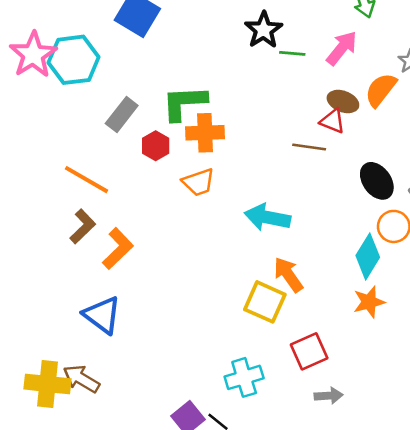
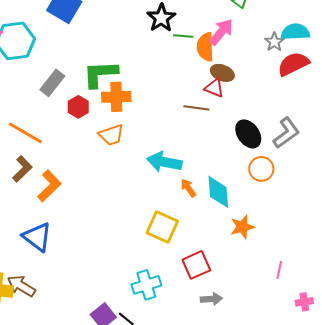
orange semicircle: (381, 90) -> (205, 47), moved, turned -40
cyan diamond: (368, 256) -> (218, 192), moved, turned -36
orange arrow: (288, 275) -> (188, 188), moved, size x0.7

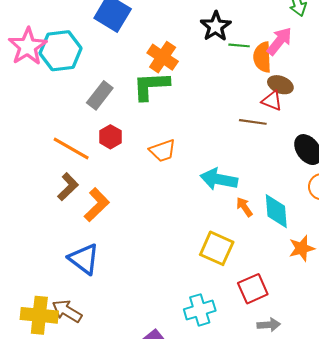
orange cross: (116, 97) -> (163, 57), moved, turned 36
red hexagon: (78, 107) -> (110, 137), moved

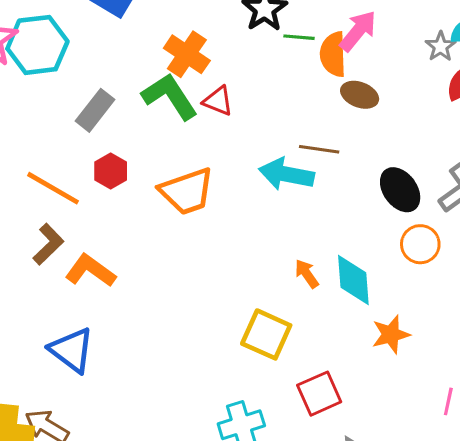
green L-shape: (151, 86) -> (170, 96), turned 60
red triangle: (272, 101) -> (218, 101), moved
orange trapezoid: (163, 151) -> (187, 191), size x1.4
cyan arrow: (219, 179) -> (286, 174), moved
orange L-shape: (97, 205) -> (90, 271), turned -100

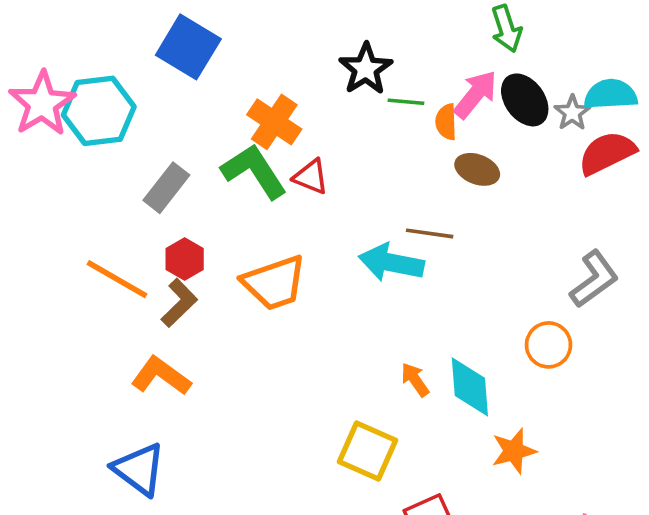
orange semicircle: (333, 54) -> (446, 122), size x0.7
black ellipse: (400, 190) -> (525, 100), moved
brown L-shape: (48, 244) -> (179, 303), moved

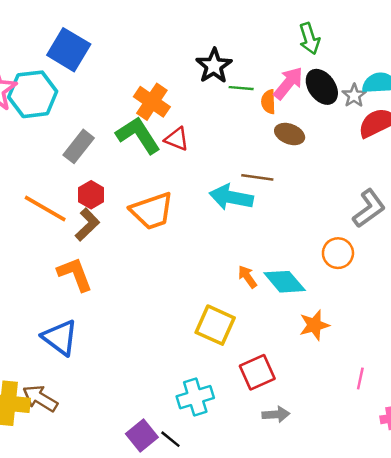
blue square: (188, 47) -> (69, 50), moved
orange L-shape: (161, 376) -> (75, 274), turned 33
cyan diamond: (470, 387) -> (285, 282), turned -36

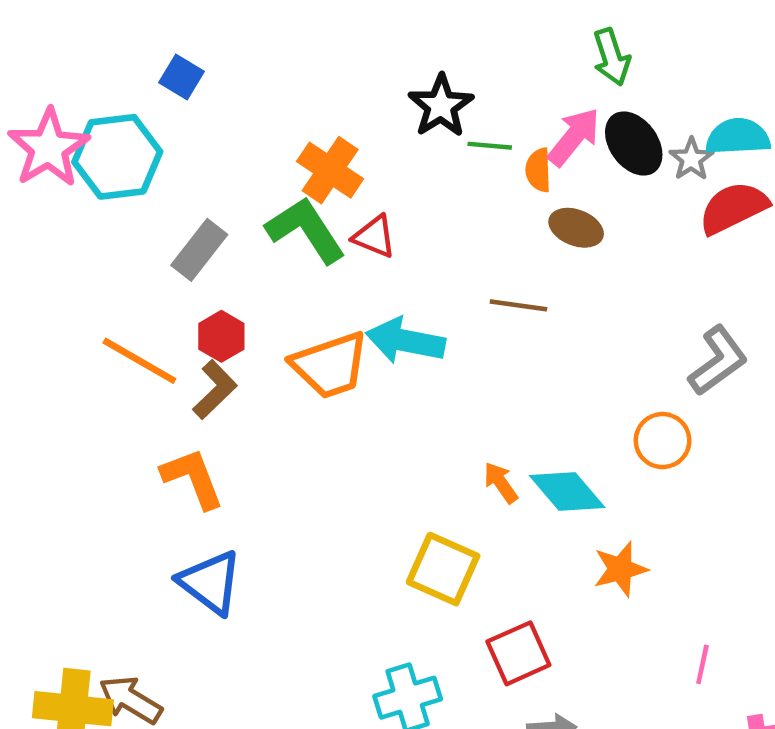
blue square: (69, 50) -> (182, 77), size x0.6
cyan arrow: (231, 197) -> (405, 341), moved
blue triangle: (60, 337) -> (210, 582), moved

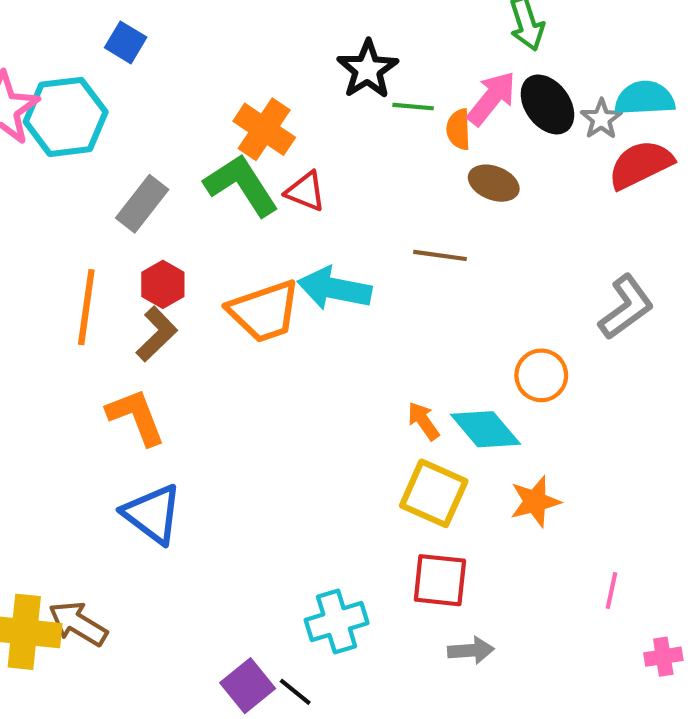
orange line: (139, 361) -> (86, 307), turned 68
orange circle: (663, 441) -> (541, 375), moved
yellow square: (443, 569) -> (434, 493), moved
red square: (518, 653) -> (440, 580), turned 30

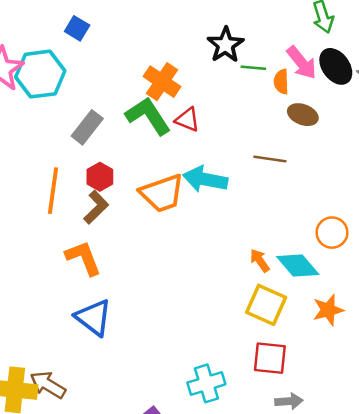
pink arrow: (492, 98) -> (302, 63), turned 102

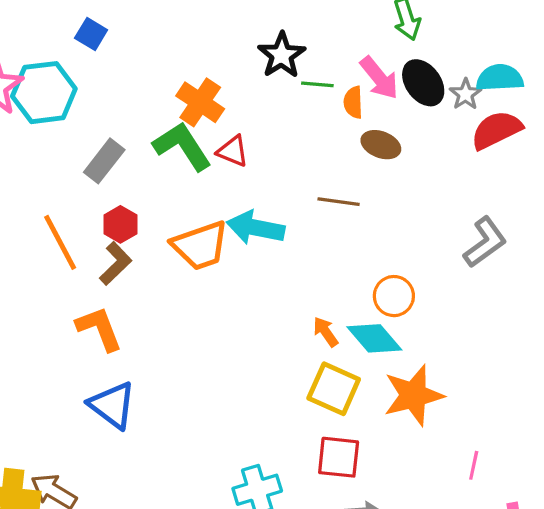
orange line: (53, 191) -> (60, 242), turned -36
orange circle: (332, 233) -> (394, 296), moved
orange star: (328, 310) -> (413, 395), size x1.5

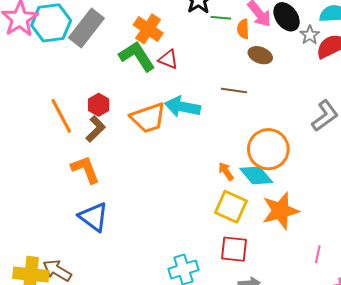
gray star: (466, 94) -> (310, 35), moved
gray rectangle: (104, 161) -> (86, 28), moved, size x1.4
orange circle: (394, 296) -> (268, 149), size x1.6

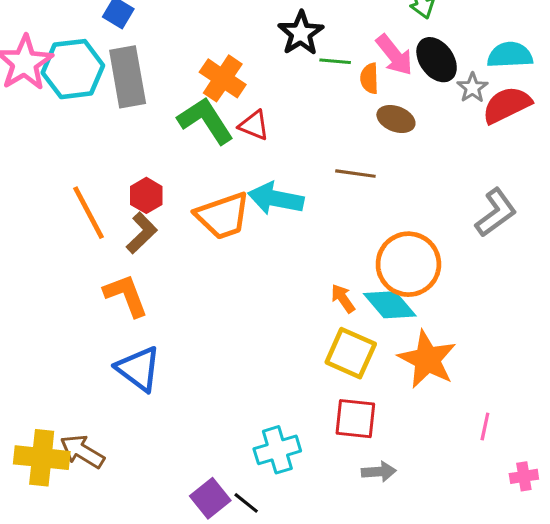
gray rectangle: (86, 28) -> (128, 77), turned -48
orange star: (280, 211) -> (427, 359), turned -30

